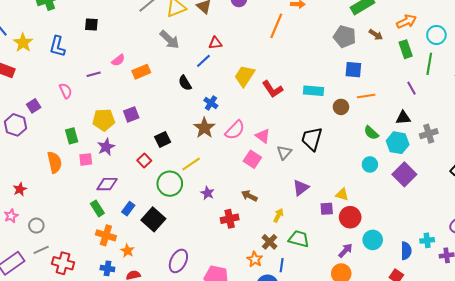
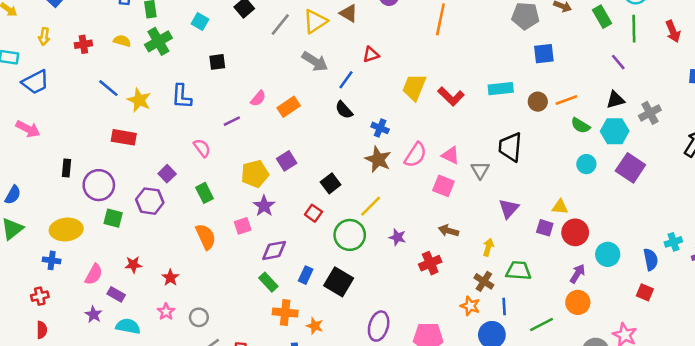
blue line: (203, 61) -> (346, 80), moved
orange line: (366, 96) -> (566, 100), moved
green rectangle: (72, 136) -> (204, 193), moved
purple square: (327, 209) -> (545, 228), turned 32

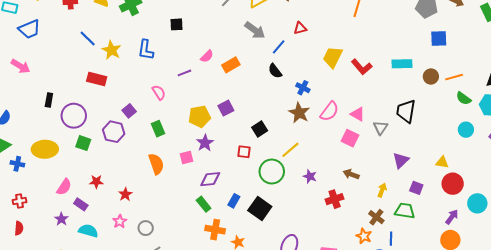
red square: (313, 213) -> (244, 152), turned -32
purple square: (545, 228) -> (416, 188), moved
blue cross: (52, 260) -> (17, 164), moved

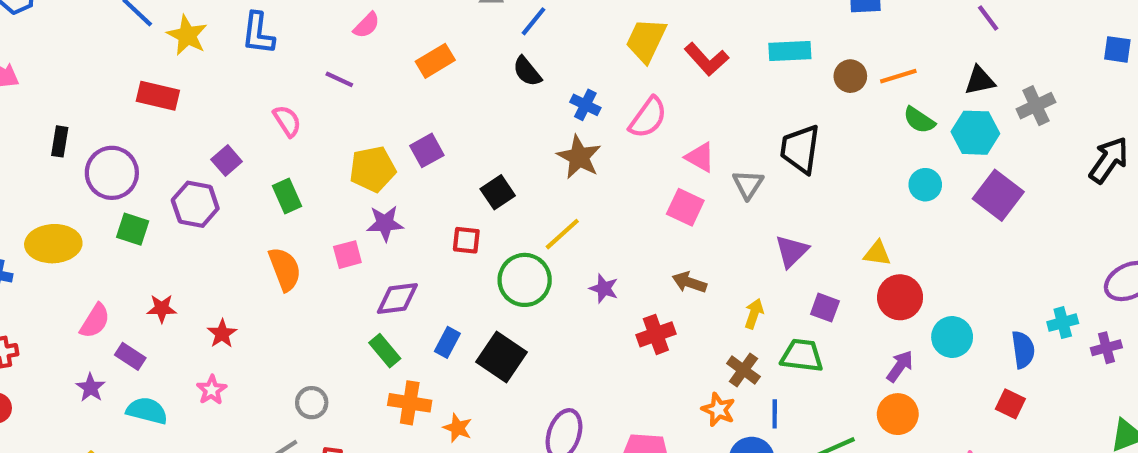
pink semicircle: (207, 56) -> (367, 25), moved
purple line: (184, 73) -> (339, 79), turned 48
pink semicircle: (329, 111) -> (648, 117), moved
purple star: (205, 143) -> (385, 223), turned 30
gray circle: (146, 228) -> (312, 403), moved

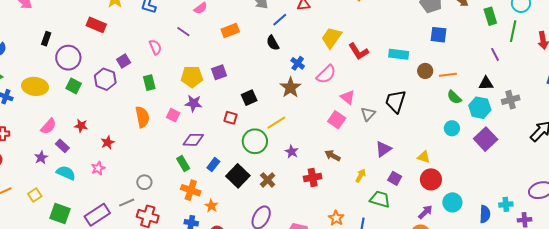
pink square: (347, 255) -> (173, 115), turned 32
brown cross: (743, 370) -> (268, 180), moved

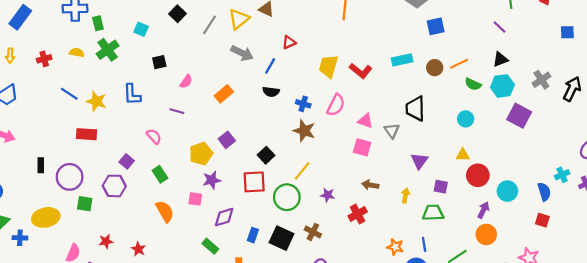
black semicircle: (273, 43) -> (271, 92), turned -35
gray cross: (511, 100) -> (541, 80), moved
red square: (230, 118) -> (254, 182), size x1.6
cyan circle: (452, 128) -> (466, 119), moved
green rectangle: (183, 163) -> (210, 246), moved

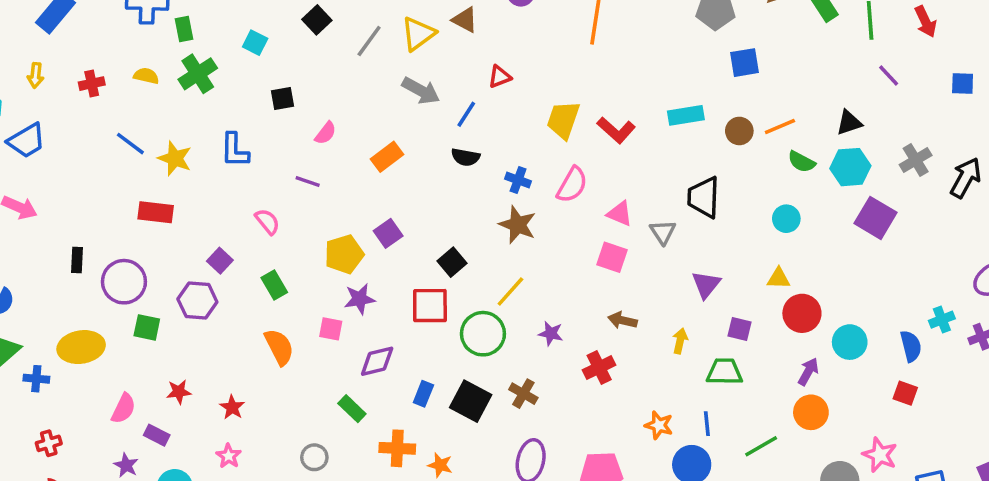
purple line: (500, 27) -> (889, 76), moved

